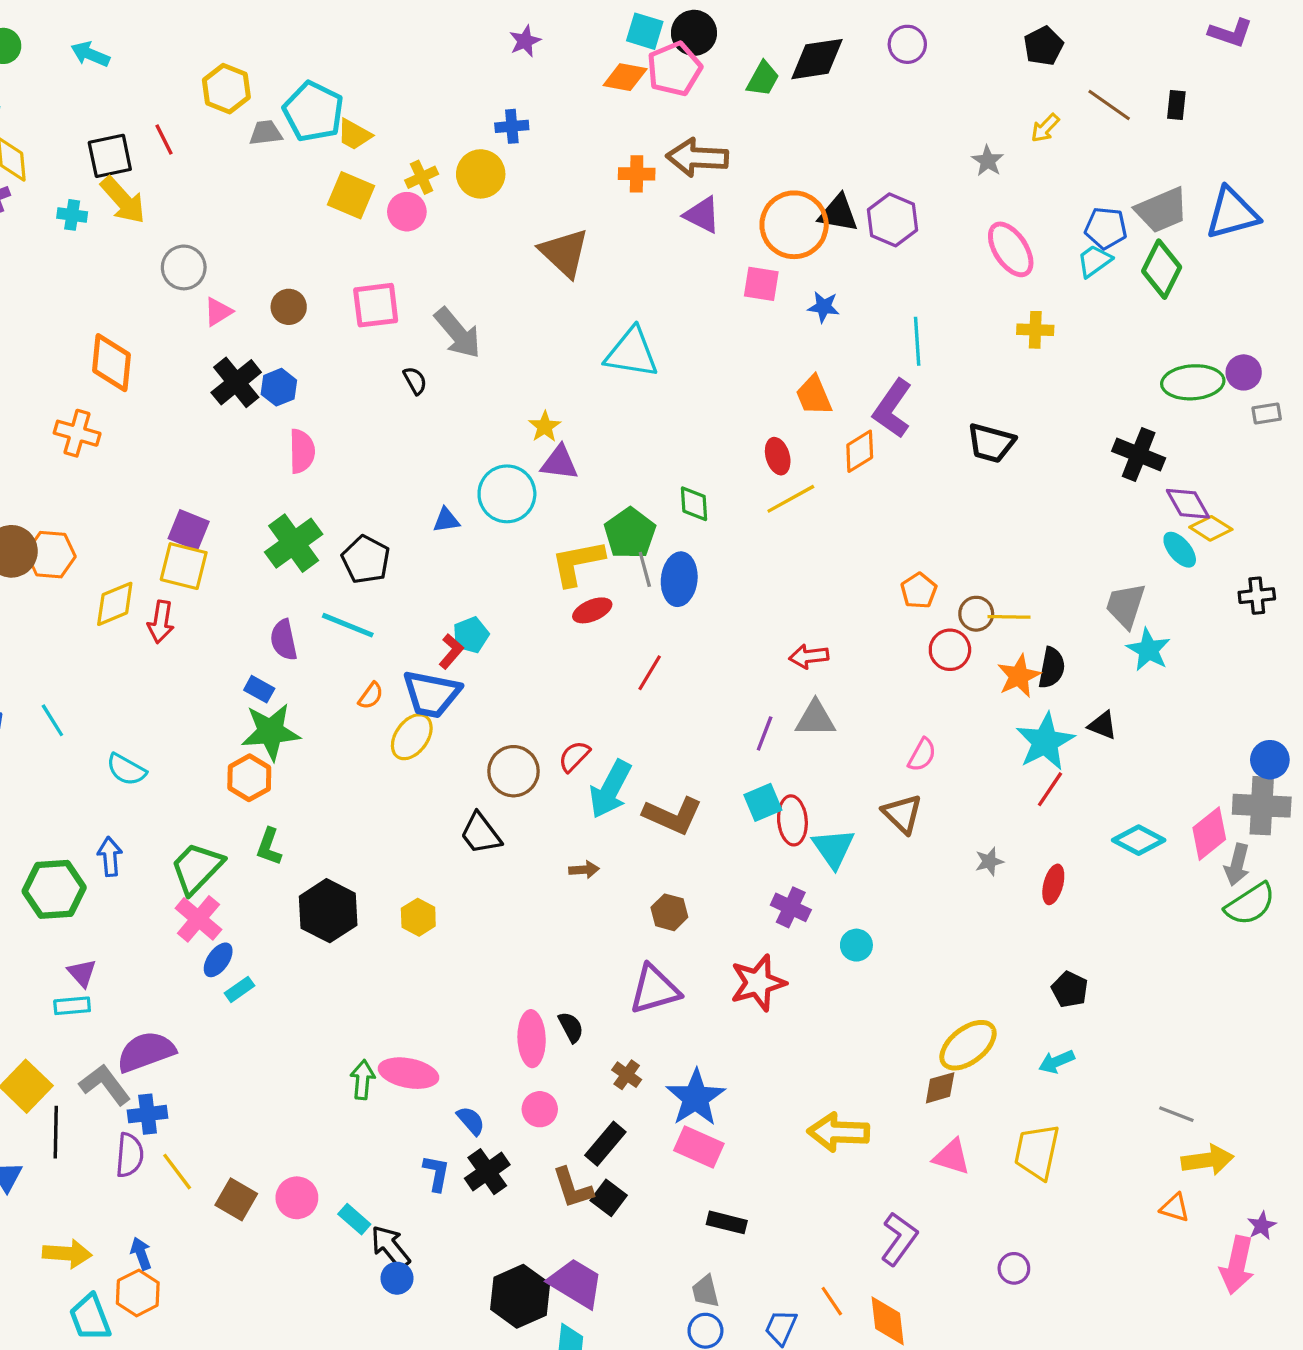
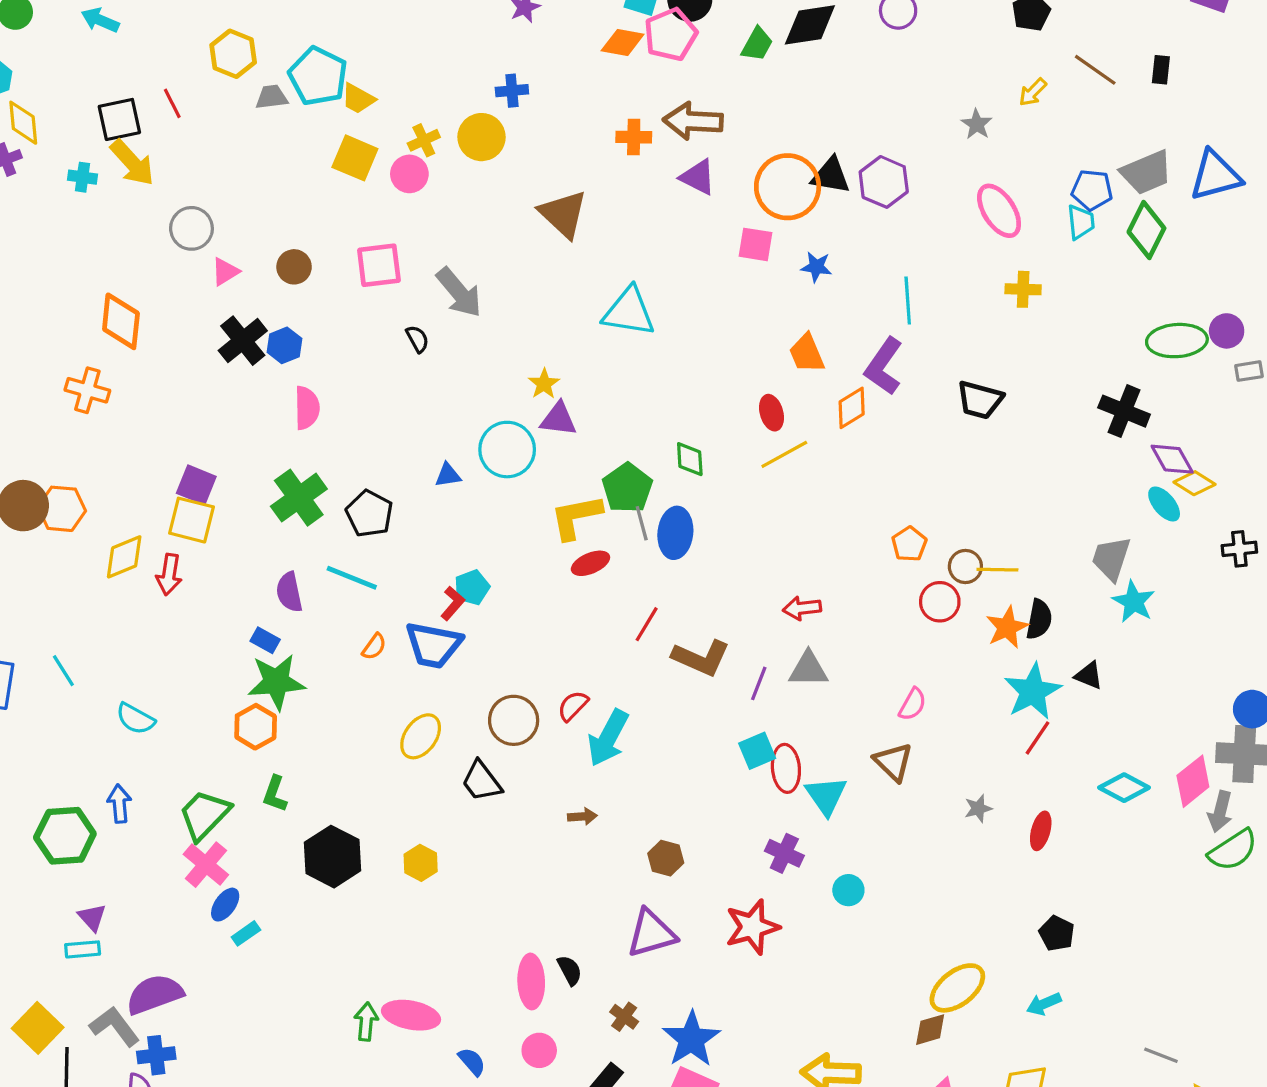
cyan trapezoid: (1094, 261) -> (1081, 222), turned 120
yellow ellipse: (412, 737) -> (421, 736), moved
brown L-shape: (673, 815) -> (701, 658), moved

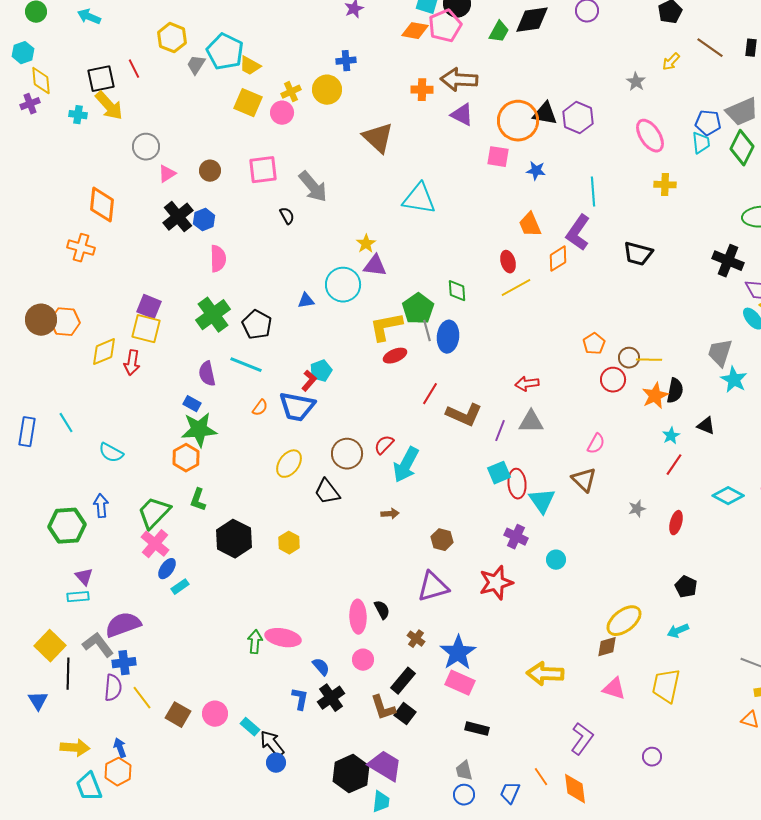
gray trapezoid: (272, 97) -> (196, 65), turned -50
cyan star: (1033, 691) -> (671, 436), size x0.5

